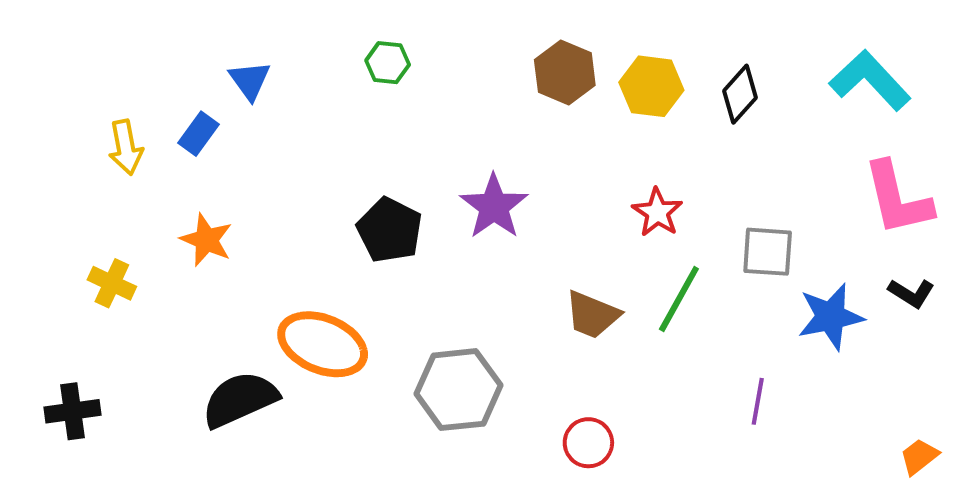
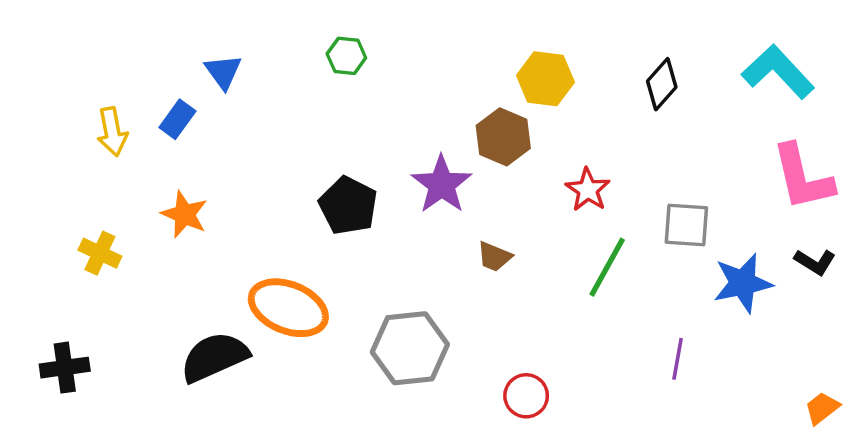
brown hexagon: (565, 73) -> (503, 137), moved
yellow hexagon: (651, 86) -> (545, 79), moved
brown trapezoid: (592, 315) -> (494, 257), moved, size x0.7

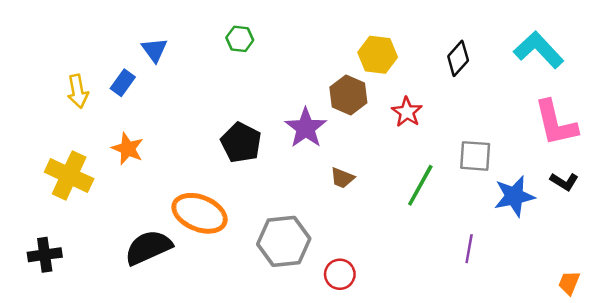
red star: (588, 190) -> (407, 112), moved
yellow cross: (100, 253) -> (69, 175), size x1.6
red circle: (526, 396) -> (340, 274), moved
orange trapezoid: (822, 408) -> (569, 283), turned -30

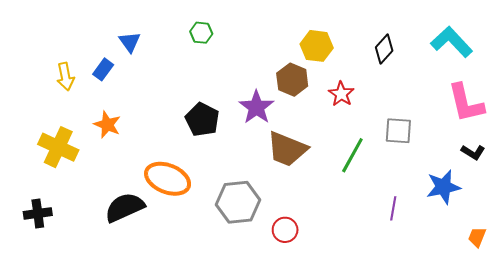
brown trapezoid: (342, 178) -> (287, 149), size x2.0
blue star: (514, 196) -> (443, 187), moved

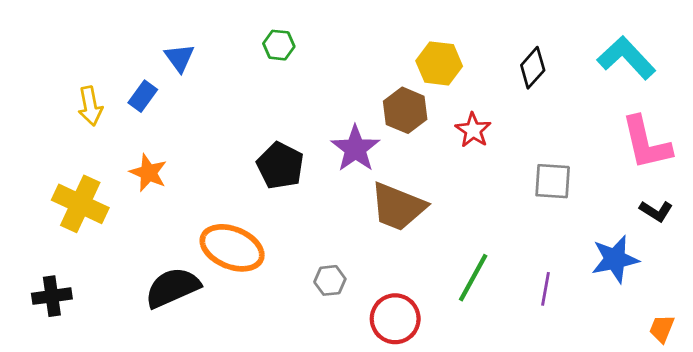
green line: (352, 155) -> (473, 278), moved
gray hexagon: (238, 202) -> (330, 280), size x0.5
red circle: (285, 230) -> (395, 319), size x1.4

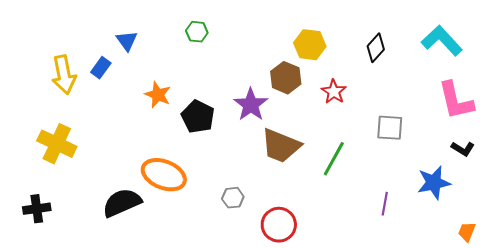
yellow arrow: (90, 106) -> (64, 75), size x1.4
orange star: (148, 173) -> (158, 95), moved
green line: (473, 278) -> (334, 159), moved

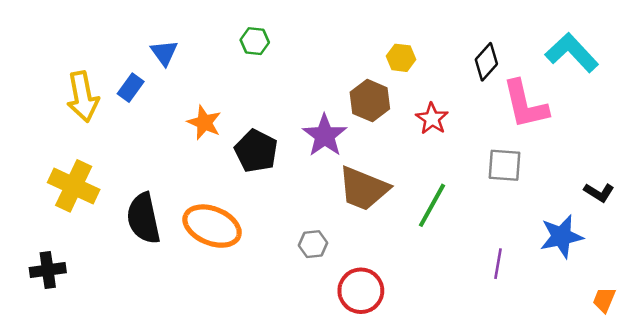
yellow hexagon: (310, 45) -> (401, 58), size x0.7
pink L-shape: (456, 101) -> (525, 104), moved
gray hexagon: (233, 198) -> (313, 244), moved
black semicircle: (122, 203) -> (143, 218), moved, turned -78

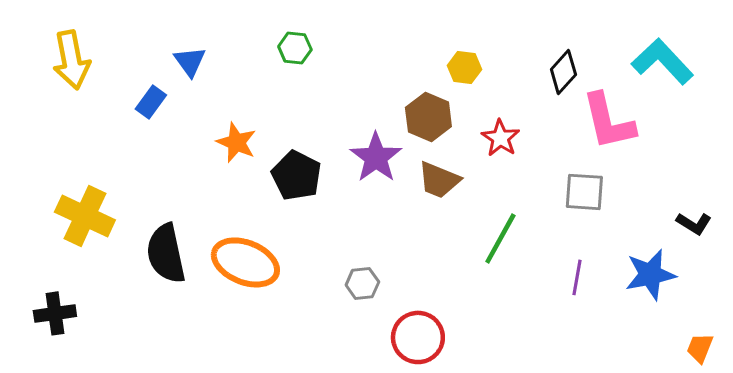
yellow arrow: (83, 97) -> (71, 60), moved
brown trapezoid: (363, 189) -> (439, 180), moved, size x0.7
purple line: (498, 264) -> (577, 277), moved

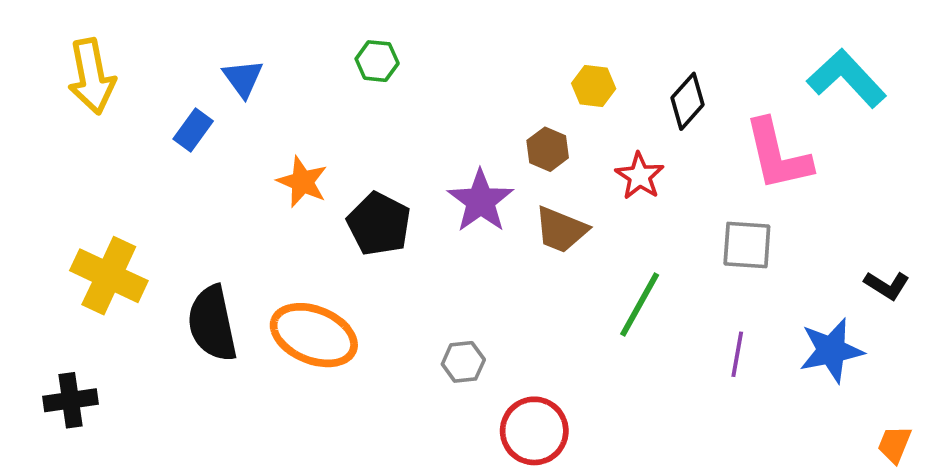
black diamond: (563, 72) -> (688, 101), moved
brown hexagon: (428, 117) -> (548, 149), size x0.7

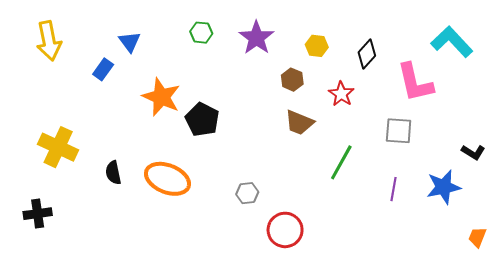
orange star: (302, 182) -> (161, 97), size x1.4
purple star: (481, 201) -> (256, 38), moved
black semicircle: (212, 324) -> (113, 173), size x0.6

